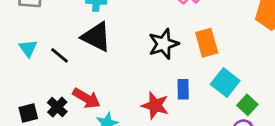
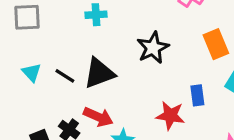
black triangle: (96, 37) -> (99, 73), moved, turned -40
black star: (164, 44) -> (153, 48), moved

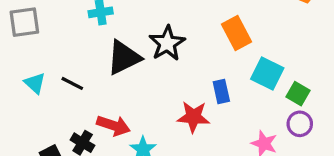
black triangle: (99, 73) -> (124, 58), moved

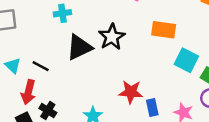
orange rectangle: (237, 33) -> (164, 30), turned -55
blue rectangle: (221, 92) -> (152, 107), moved
red arrow: (113, 125) -> (28, 92), moved, turned 85

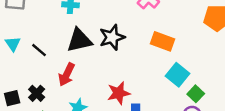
red arrow: (28, 92) -> (67, 75), moved
red star: (131, 92) -> (119, 93), turned -30

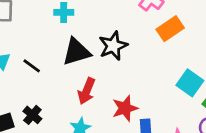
orange rectangle: (162, 41) -> (170, 29), moved, turned -50
red arrow: (67, 75) -> (87, 91), moved

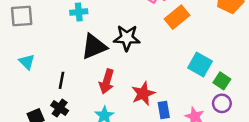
black star: (113, 46) -> (127, 38), turned 30
black line: (32, 66) -> (61, 80), moved, turned 70

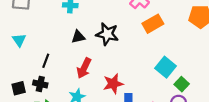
black triangle: (94, 47) -> (78, 37), size x0.6
black cross: (60, 108) -> (40, 84), turned -32

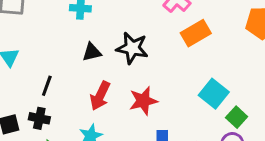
red star: (113, 84) -> (143, 101), moved

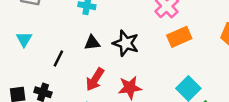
black line: (47, 86) -> (58, 59), moved

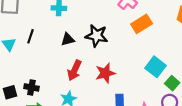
black line: (58, 59) -> (30, 36), moved

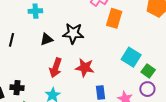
orange rectangle: (142, 24) -> (114, 18), turned -36
red star: (105, 73) -> (85, 68), turned 30

